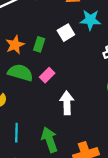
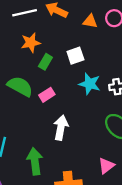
cyan star: (90, 20) -> (90, 84), moved
orange star: (15, 45) -> (31, 43), moved

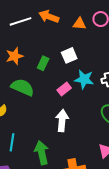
orange star: (31, 43) -> (14, 56), moved
pink rectangle: (47, 95) -> (64, 89), moved

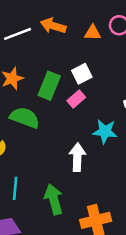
green rectangle: (43, 63) -> (49, 86), size x1.5
cyan star: (84, 79) -> (105, 131), moved
pink rectangle: (64, 89) -> (76, 99), moved

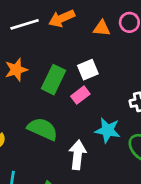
orange arrow: (53, 26) -> (62, 18), turned -45
green semicircle: (25, 118) -> (43, 129), moved

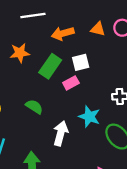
orange arrow: (62, 18) -> (63, 33), moved
green semicircle: (43, 129) -> (34, 107), size x0.7

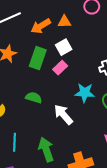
orange triangle: (98, 29) -> (64, 22), moved
white arrow: (61, 133) -> (63, 115), turned -40

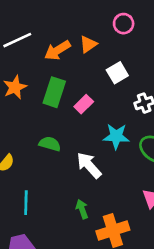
orange triangle: (64, 22) -> (88, 44), turned -32
white square: (64, 47) -> (117, 73), moved
green arrow: (46, 150) -> (82, 209), moved, size x0.6

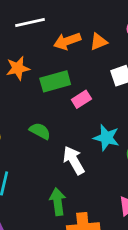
green rectangle: (54, 92) -> (55, 81), turned 44
green arrow: (82, 209) -> (58, 202), size x1.4

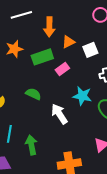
orange arrow: (67, 41) -> (49, 27), turned -66
orange triangle: (99, 42) -> (68, 42), moved
green arrow: (58, 202) -> (31, 145), moved

